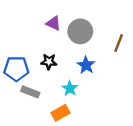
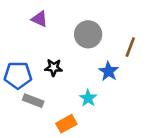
purple triangle: (53, 23) -> (40, 19), moved
blue star: (86, 65) -> (109, 71), moved
cyan star: (70, 88) -> (88, 98), moved

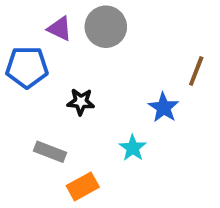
gray circle: (88, 34) -> (106, 27), moved
blue pentagon: (18, 75) -> (27, 67), moved
orange rectangle: (66, 124) -> (83, 186), moved

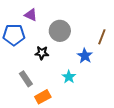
gray circle: (106, 27) -> (60, 31), moved
gray rectangle: (50, 152) -> (26, 79), turned 35

